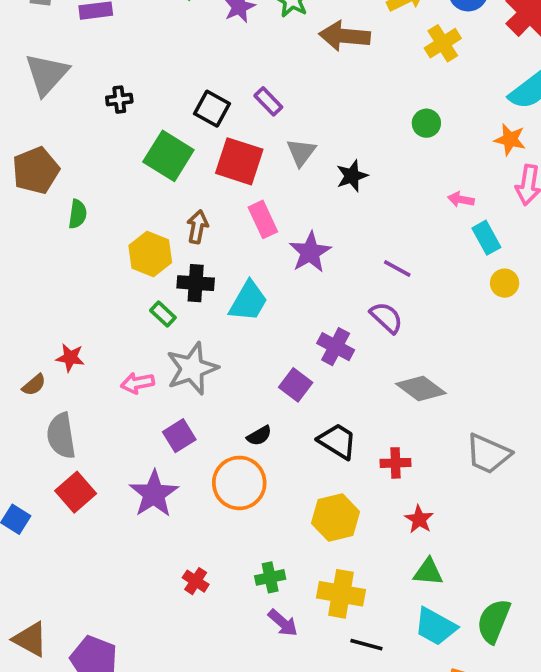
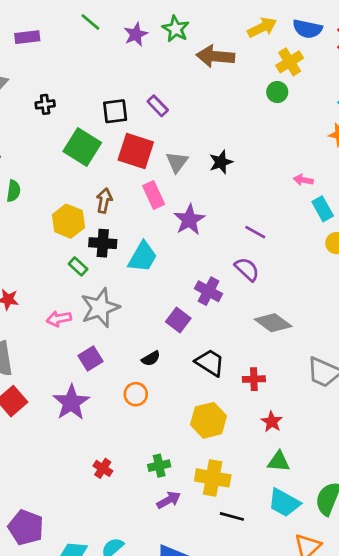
black square: (212, 109) -> (115, 111), turned -36
green circle: (426, 123) -> (277, 92), moved
gray triangle: (301, 152) -> (177, 162), moved
orange circle: (239, 483) -> (136, 394), size x0.6
purple arrow: (283, 623) -> (169, 500), turned -70

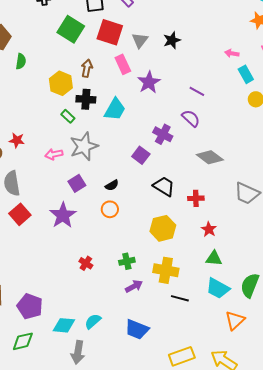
black semicircle: (151, 358) -> (112, 185), moved

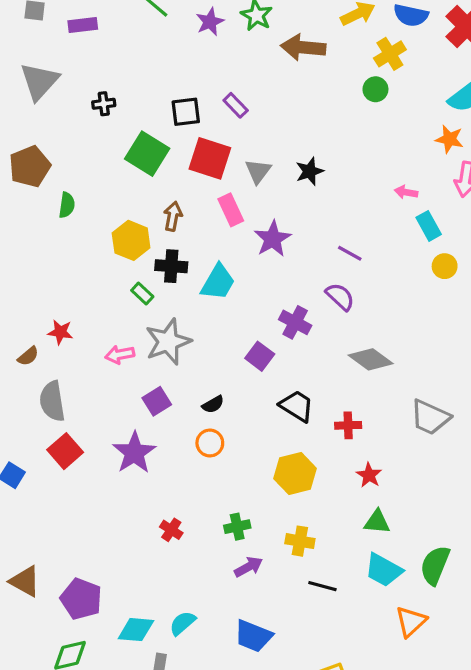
yellow cross: (166, 270) -> (300, 541), size x0.7

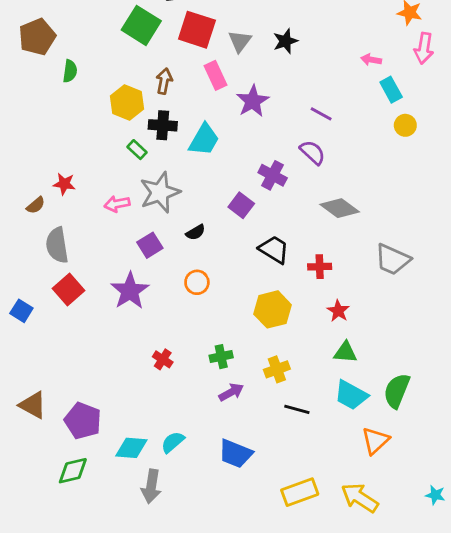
black semicircle: (213, 404) -> (196, 232), moved
yellow cross: (300, 541) -> (277, 369), turned -30

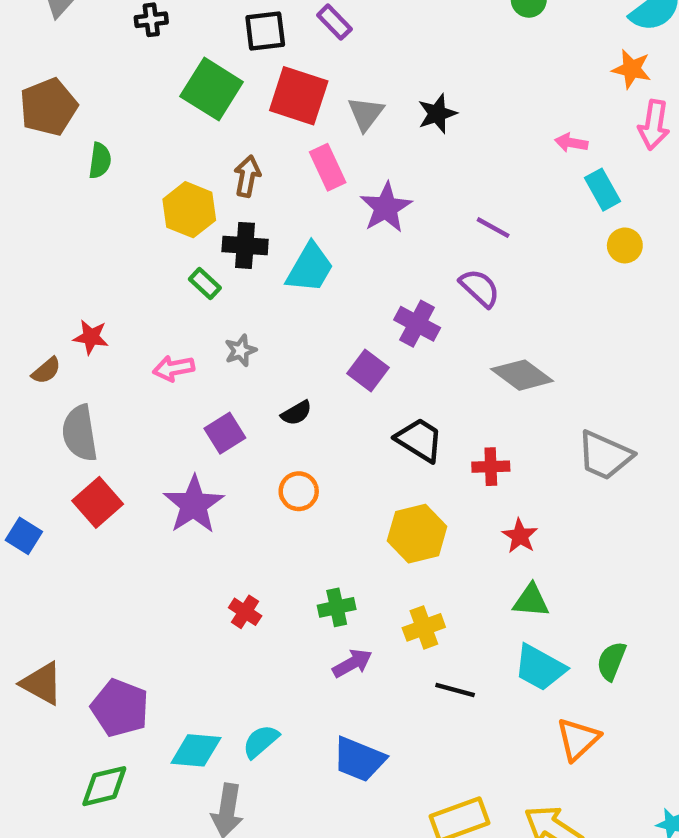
gray star: (160, 192) -> (241, 350), size x0.5
green semicircle: (397, 391) -> (611, 661), size x0.7

